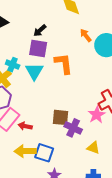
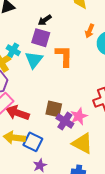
orange arrow: (86, 35) -> (90, 31), turned -128
pink star: (97, 115) -> (79, 116), moved
red arrow: (25, 126) -> (18, 113), size x1.6
yellow triangle: (93, 148) -> (82, 143), size x1.6

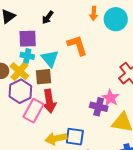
purple square: (41, 38) -> (28, 39), moved
brown square: (54, 109) -> (44, 77), moved
red arrow: (18, 113) -> (49, 101), moved, turned -100

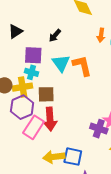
cyan triangle: (50, 59) -> (61, 63), moved
yellow cross: (19, 71) -> (23, 87), turned 36

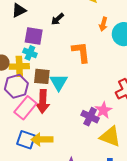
cyan triangle: (61, 63) -> (59, 82), moved
blue square: (73, 157) -> (26, 140), moved

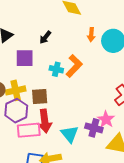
orange L-shape: (81, 52) -> (74, 66), turned 60
cyan cross: (30, 53) -> (56, 69), moved
cyan triangle: (59, 82) -> (70, 134), moved
pink rectangle: (25, 108) -> (29, 130), turned 55

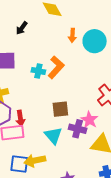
black arrow: (45, 37) -> (22, 28), moved
brown square: (40, 97) -> (60, 109), moved
red arrow: (45, 121) -> (20, 118), moved, size x0.7

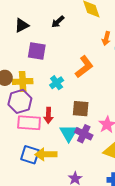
cyan cross: (38, 71) -> (57, 83), moved, turned 32
red arrow: (20, 118) -> (48, 115), moved
purple cross: (78, 129) -> (84, 134), moved

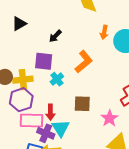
black arrow: (58, 22) -> (55, 36), moved
purple square: (37, 51) -> (44, 61), moved
cyan triangle: (69, 133) -> (61, 128), moved
purple cross: (84, 134) -> (46, 133), moved

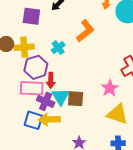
purple square: (44, 61) -> (31, 16), moved
purple hexagon: (21, 100) -> (36, 67), moved
brown square: (82, 104) -> (76, 99), moved

